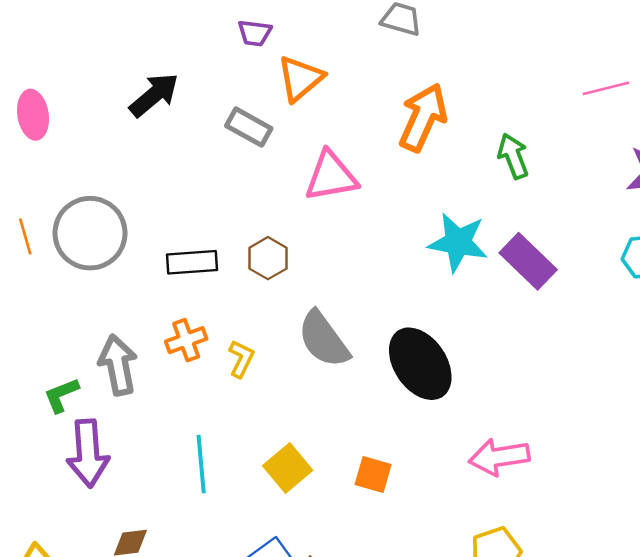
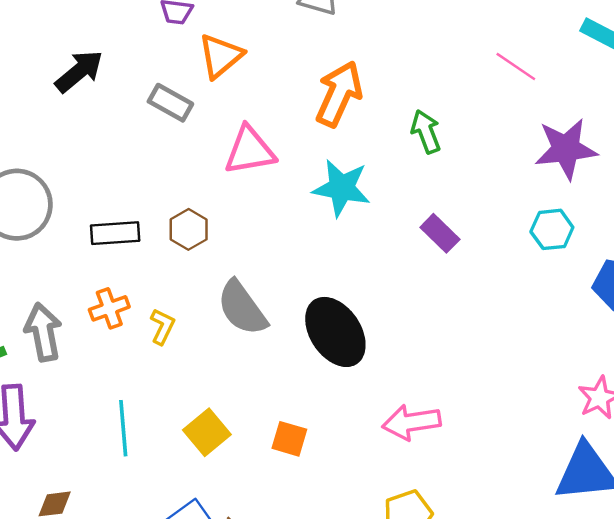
pink line: (606, 88) -> (516, 66), turned 48
cyan star: (458, 242) -> (342, 188), moved
purple rectangle: (528, 261) -> (440, 233), size x0.7

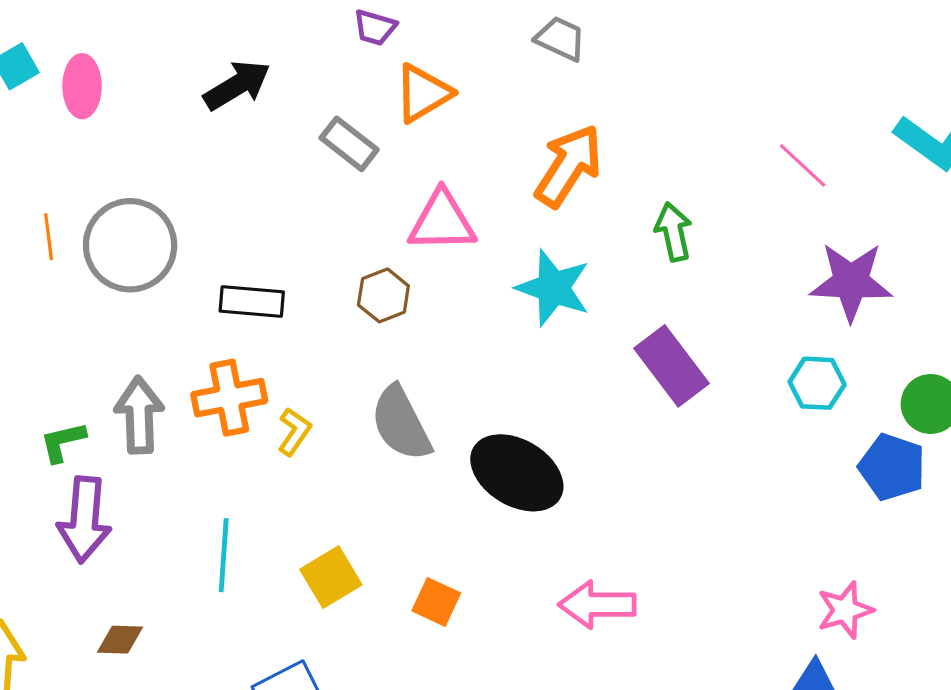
brown hexagon: (189, 229) -> (383, 295), moved
purple rectangle: (440, 233) -> (671, 366), size x1.5
orange cross: (109, 308) -> (229, 398), size x1.4
black ellipse: (335, 332) -> (517, 473), turned -34

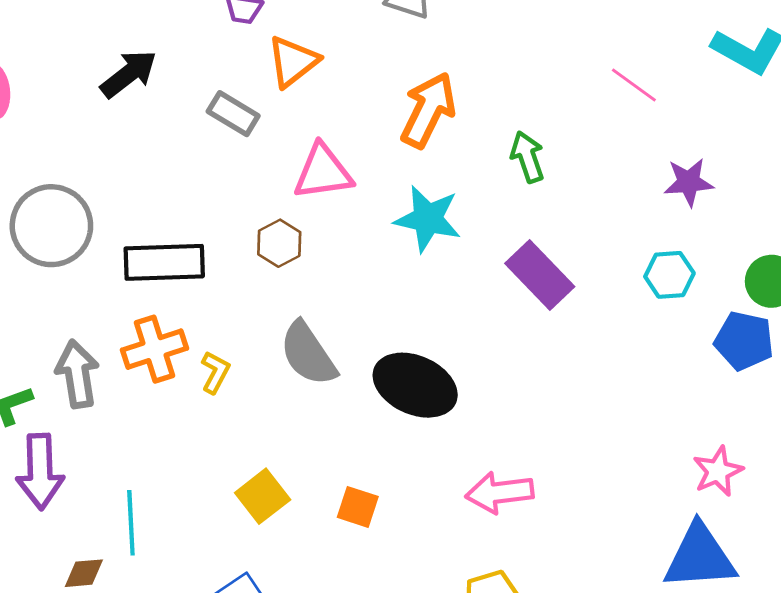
purple star: (851, 282) -> (689, 182), size x0.7
black rectangle: (252, 302) -> (164, 262), size x1.4
cyan line: (224, 555) -> (131, 523), moved

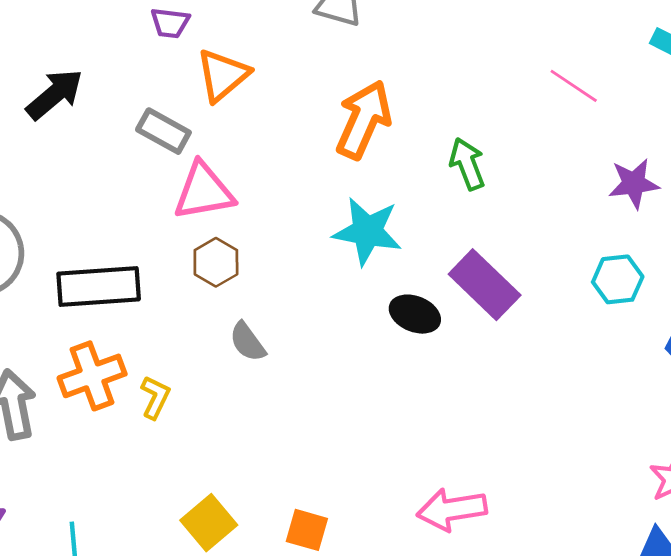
pink triangle: (323, 172) -> (204, 191), moved
gray semicircle: (308, 354) -> (247, 342), moved, size x0.6
black ellipse: (415, 385) -> (415, 314), moved, size x0.6

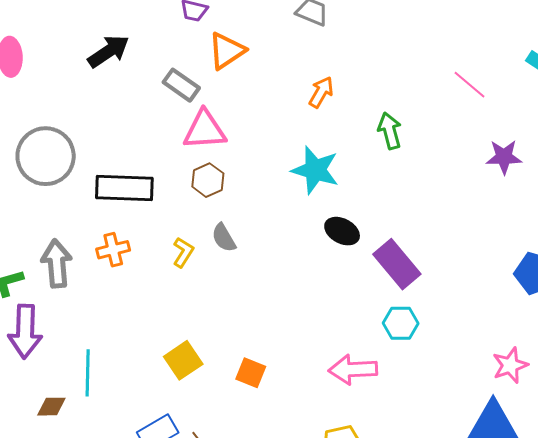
orange arrow: (364, 120) -> (321, 92), size x0.6
cyan hexagon: (618, 279) -> (401, 323), moved
purple rectangle: (485, 285) -> (397, 264), moved
orange cross: (92, 376) -> (113, 250), size x0.7
yellow L-shape: (155, 397) -> (183, 252), moved

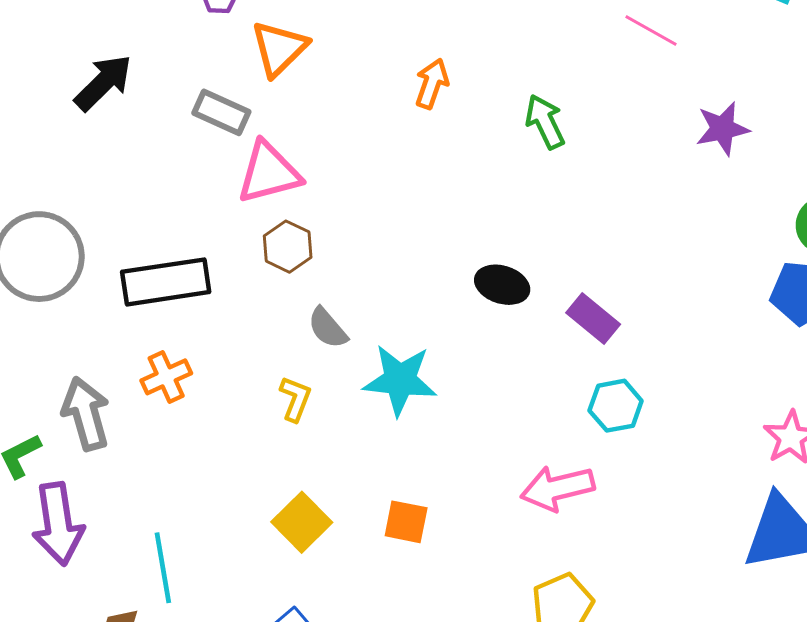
cyan star: (315, 170) -> (400, 380), moved
yellow L-shape: (183, 252) -> (295, 399), moved
purple rectangle: (397, 264) -> (593, 319), size x0.7

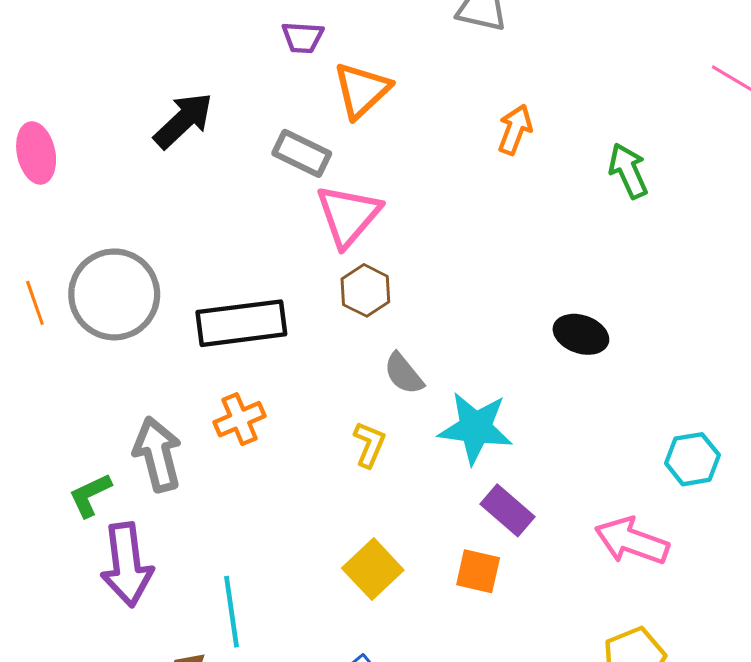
pink triangle: (269, 173) -> (348, 215), turned -36
purple rectangle: (593, 319) -> (507, 510), moved
pink arrow: (557, 488) -> (632, 541), turned 32

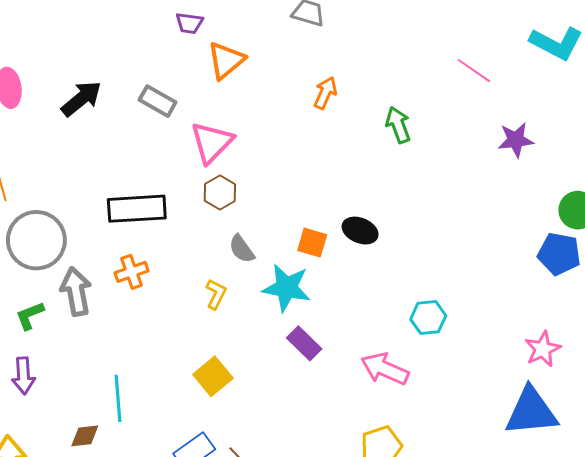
black arrow: (183, 120) -> (81, 99), moved
gray rectangle: (302, 153) -> (158, 101), moved
gray circle: (114, 294) -> (36, 240), moved
purple arrow: (127, 565) -> (23, 376), moved, size x0.7
orange square: (478, 571) -> (312, 243), moved

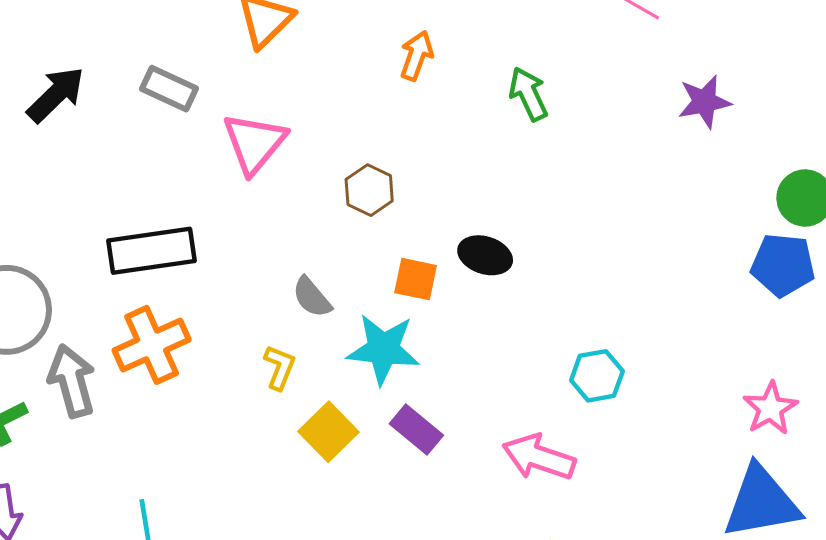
brown hexagon: (220, 192) -> (369, 190), moved
orange cross: (132, 272) -> (152, 345), size x1.5
yellow square: (213, 376) -> (328, 432), moved

